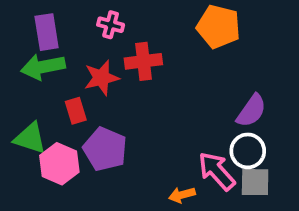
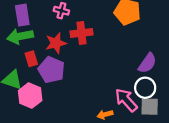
red rectangle: (76, 111) -> (31, 59), moved
purple pentagon: (105, 149) -> (51, 70), moved

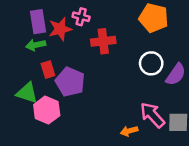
green arrow: (20, 36) -> (36, 45), size x0.7
red star: (56, 43) -> (60, 29), moved
white circle: (145, 88) -> (151, 63), moved

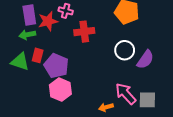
red rectangle: (48, 70) -> (38, 55), turned 32
green triangle: (27, 93) -> (20, 62), moved
pink hexagon: (47, 110) -> (60, 90), moved

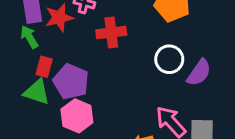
green arrow: (27, 35) -> (29, 37), turned 70
green triangle: (20, 62) -> (37, 92), moved

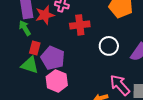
white circle: (169, 59) -> (109, 46), moved

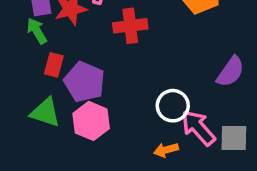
white circle: (109, 46) -> (173, 106), moved
green triangle: (30, 65) -> (45, 112), moved

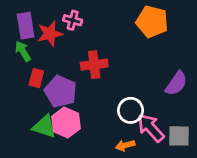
red cross: (130, 26) -> (94, 65), moved
green triangle: (45, 112) -> (44, 127), moved

